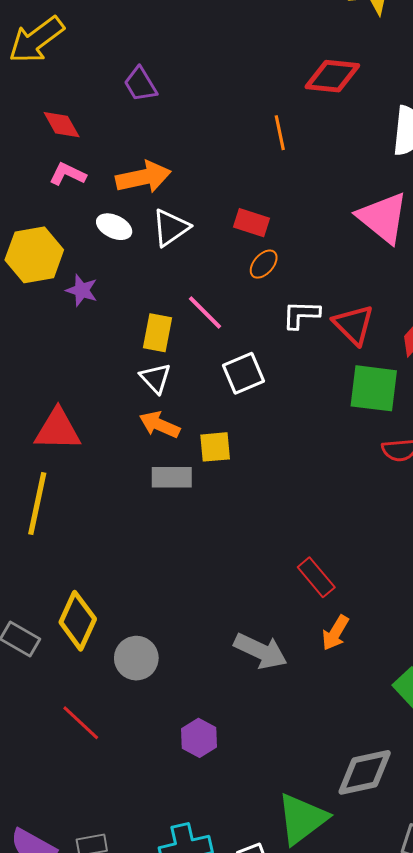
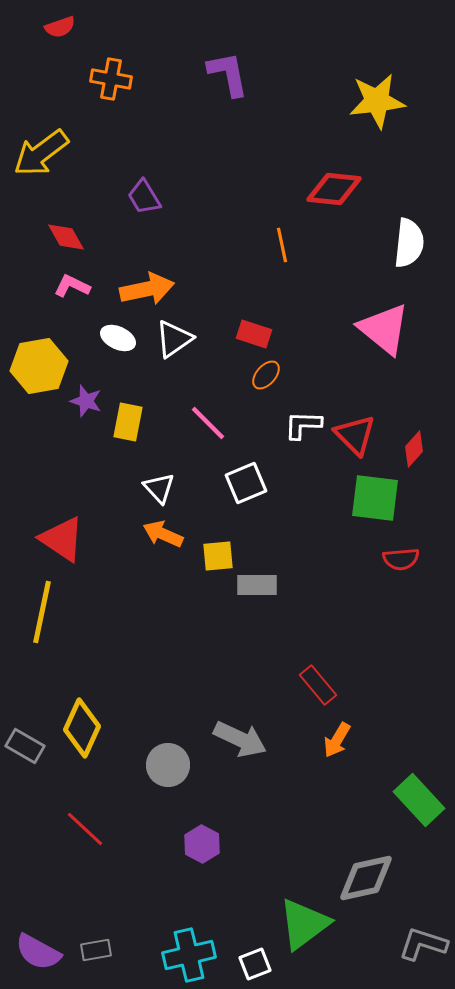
yellow rectangle: (158, 333) -> (128, 422), moved
red triangle: (58, 430) -> (62, 539), turned 33
gray rectangle: (172, 477) -> (257, 585), moved
gray arrow: (261, 651) -> (240, 739), moved
gray circle: (136, 658) -> (168, 765), moved

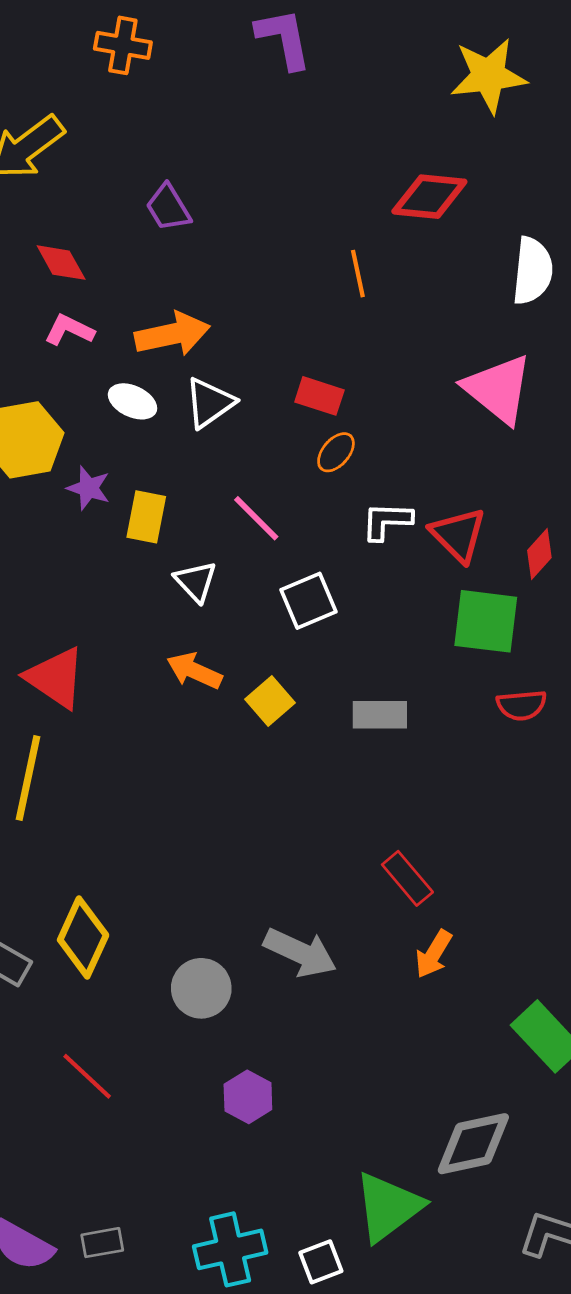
white triangle: (159, 488) -> (196, 581), moved
yellow square: (218, 556) -> (270, 701), turned -36
gray rectangle: (257, 585) -> (380, 715), moved

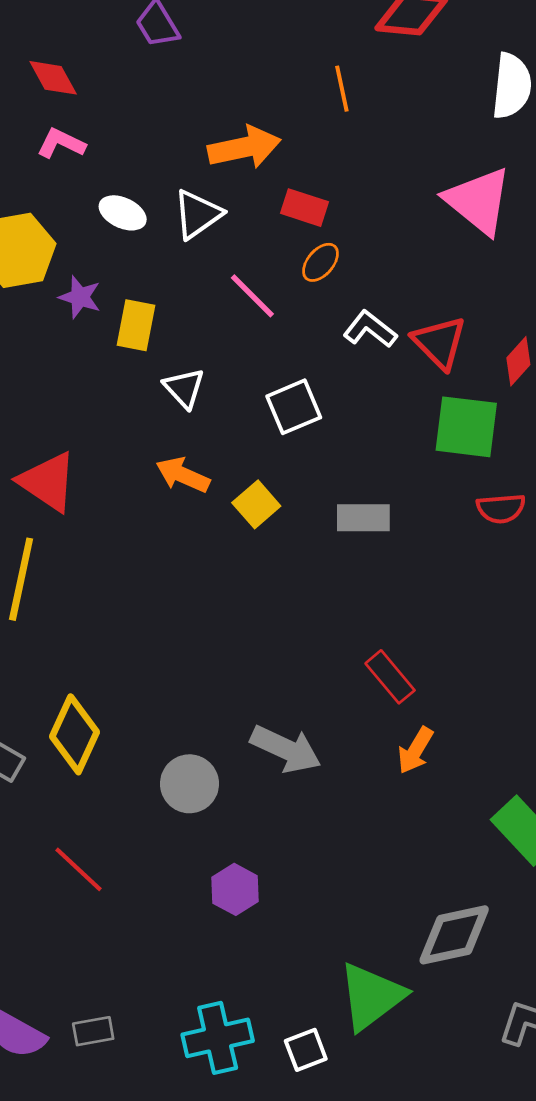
orange arrow: (172, 334) -> (244, 147), moved
pink line: (256, 518) -> (252, 296), moved
white L-shape: (387, 521) -> (370, 329), turned 36

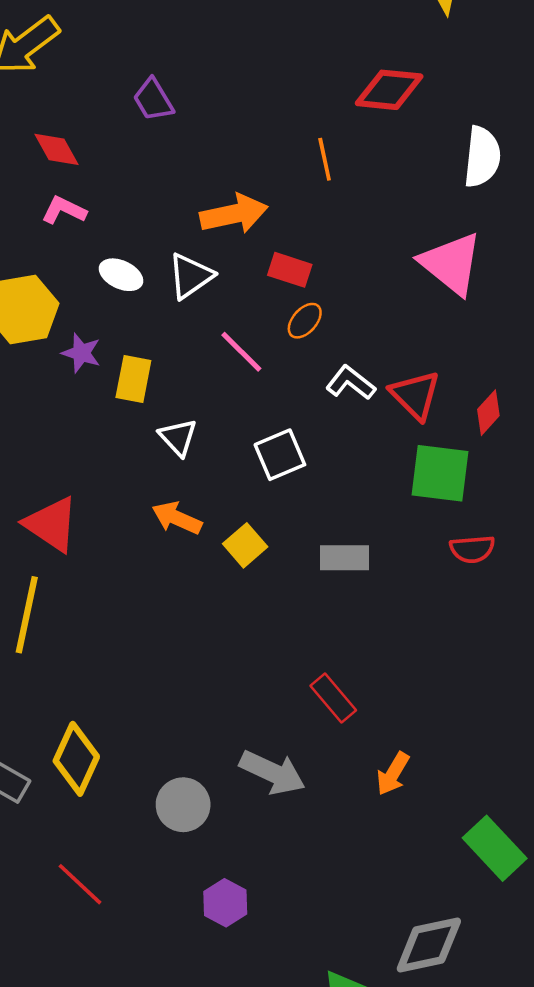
red rectangle: (390, 677) -> (333, 698), moved

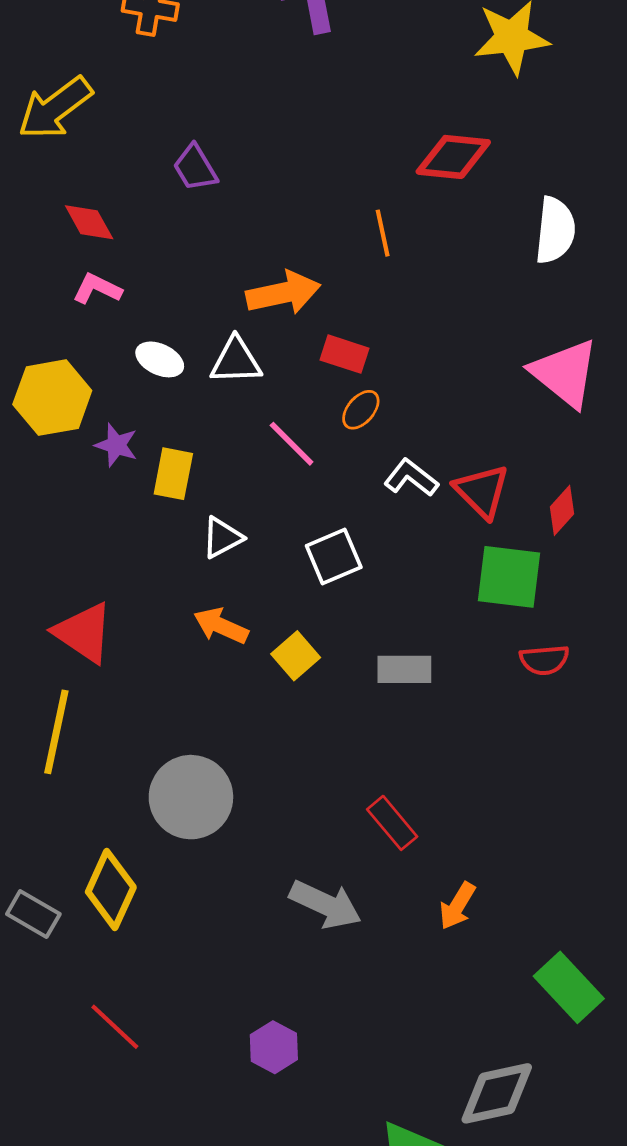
pink triangle: (451, 264) -> (565, 373), moved
white triangle: (191, 276) -> (236, 361), turned 33
white triangle: (178, 437) -> (222, 538), turned 45
gray circle: (183, 805) -> (191, 797), moved, size x1.4

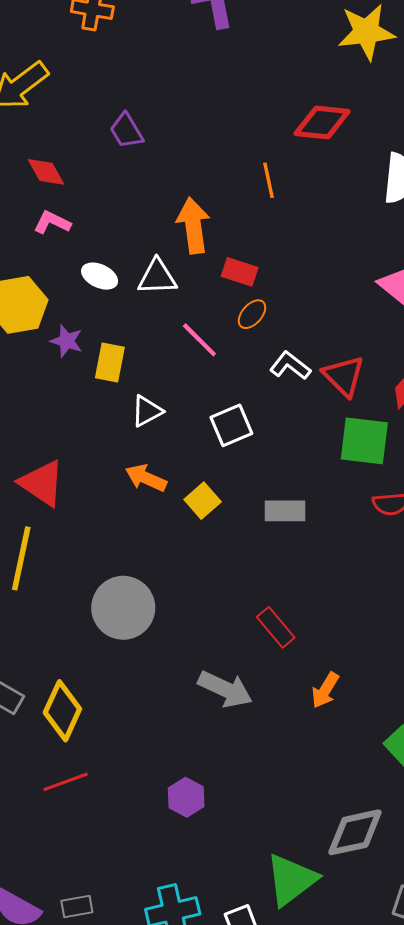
orange arrow: (283, 293) -> (193, 226), turned -86
yellow diamond: (111, 890) -> (62, 711), moved
red line: (115, 1027) -> (66, 782), turned -63

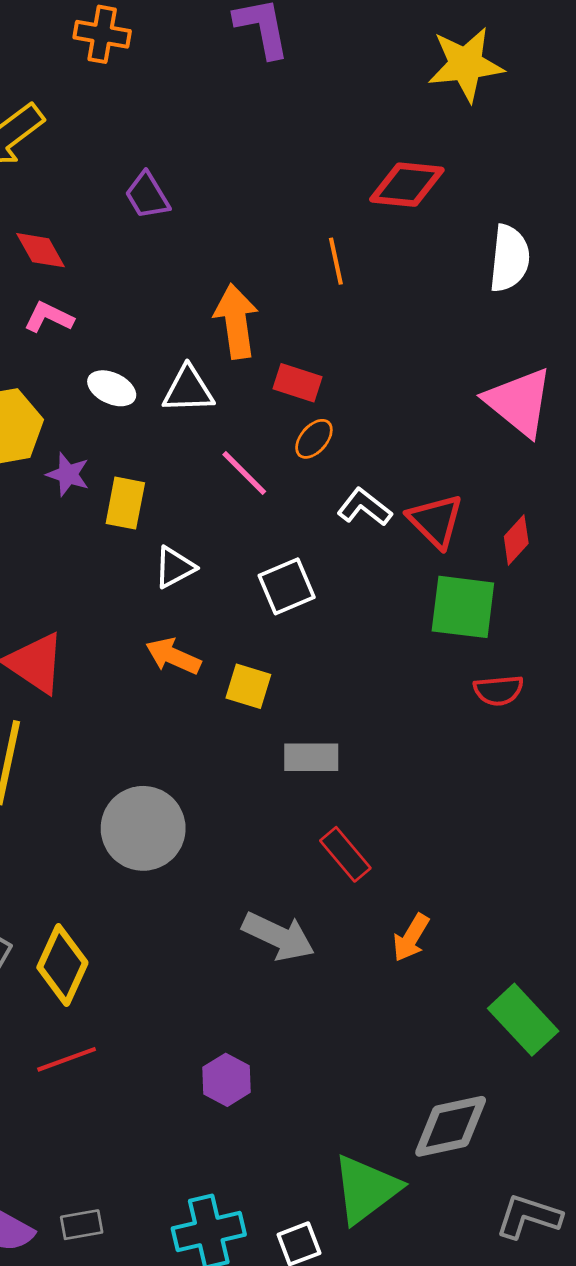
yellow square: (203, 501) -> (248, 686), turned -32
gray rectangle: (285, 511) -> (311, 757), moved

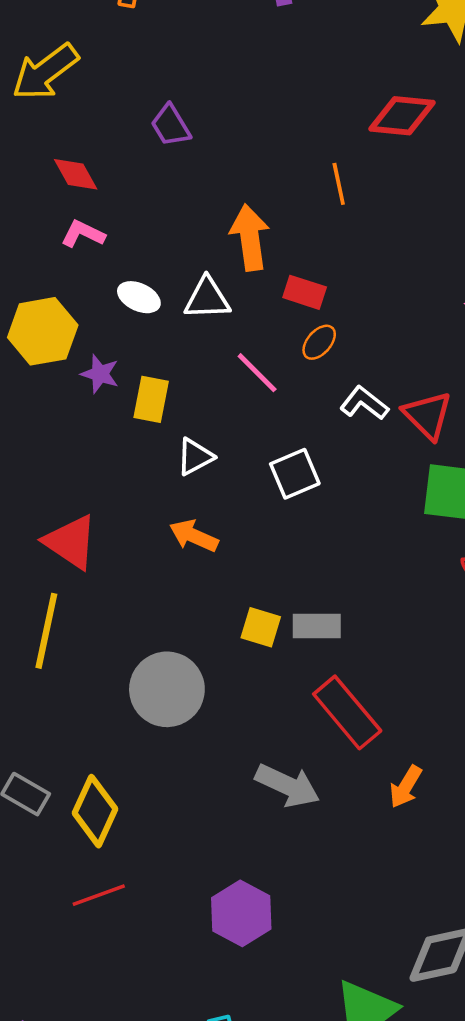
yellow square: (248, 686) -> (261, 627), moved
red rectangle: (345, 854) -> (347, 712), size x1.5
purple hexagon: (226, 1080) -> (241, 913), size x1.4

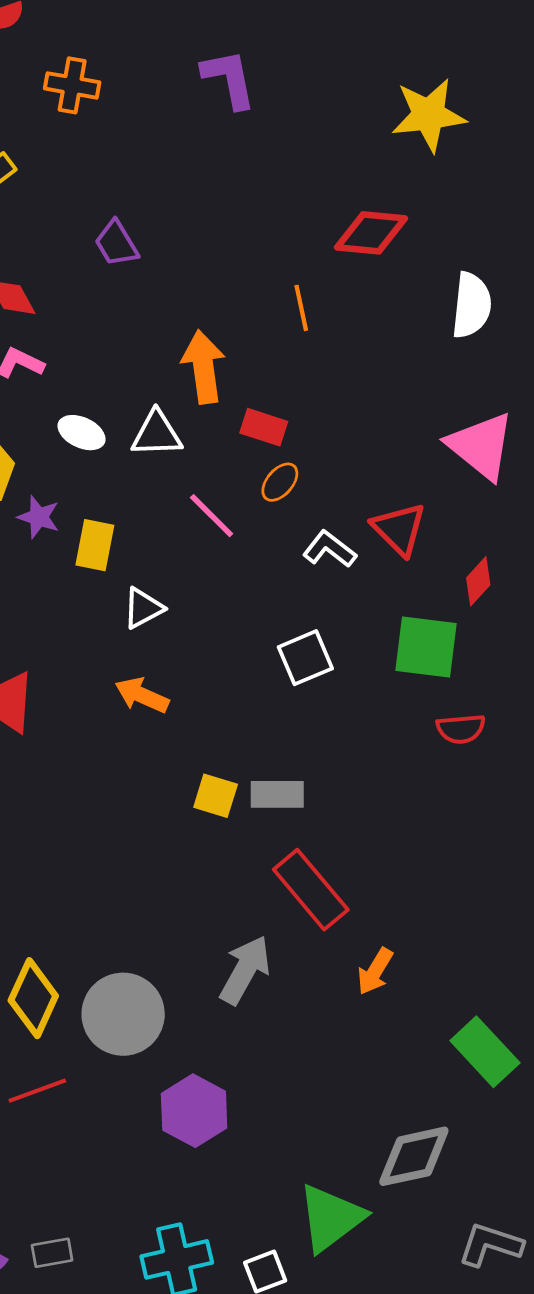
red triangle: (428, 415) -> (399, 529), moved
white square: (295, 474) -> (305, 658), moved
gray circle: (167, 689) -> (123, 1014), moved
gray arrow: (288, 786) -> (245, 970), turned -86

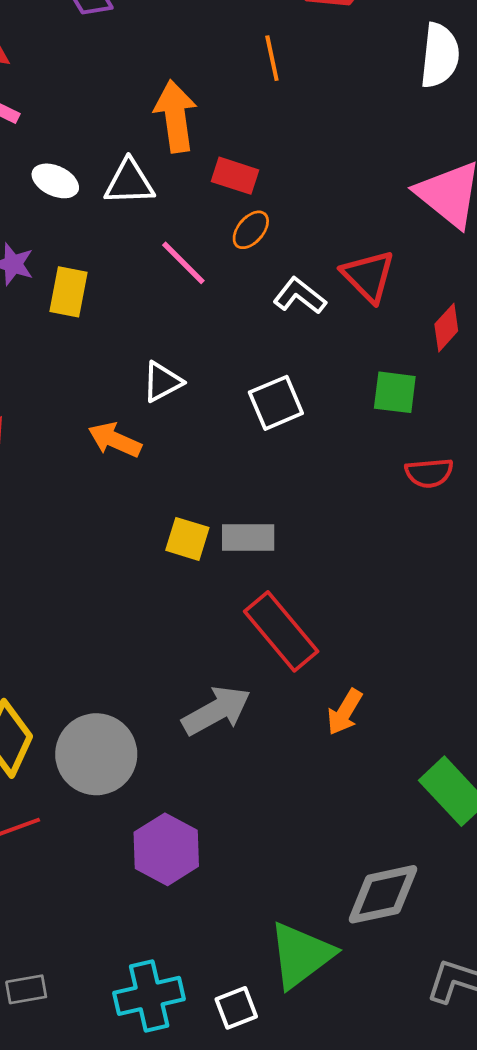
white triangle: (143, 608) -> (162, 382), moved
green square: (426, 647) -> (395, 392), size x0.7
gray arrow: (245, 970) -> (216, 711), turned 32

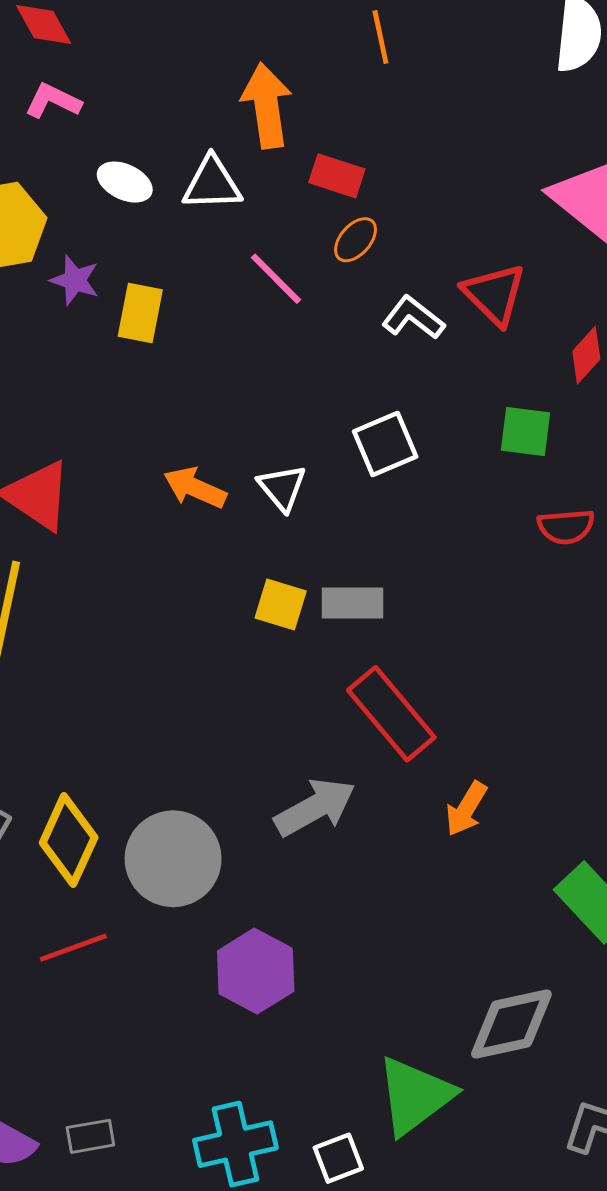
white triangle: (162, 382) -> (282, 488), moved, turned -42

